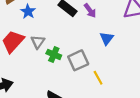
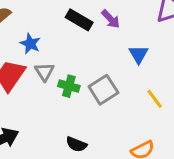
blue star: (28, 11) -> (30, 44), moved
yellow line: (98, 78) -> (155, 99), moved

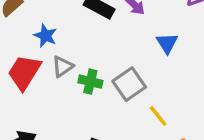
gray triangle: (45, 72) -> (63, 66), turned 30
yellow line: (155, 99) -> (158, 116), moved

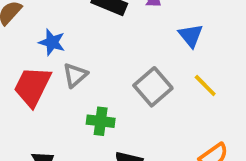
green cross: (90, 82) -> (101, 121), moved
yellow line: (158, 116) -> (205, 85), moved

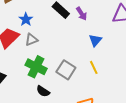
gray square: (153, 87) -> (66, 70), moved, turned -36
green cross: (101, 121) -> (36, 67), size x1.5

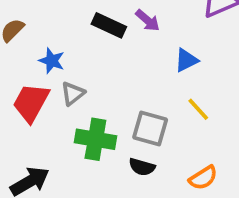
blue triangle: (95, 40) -> (186, 60), turned 40
black semicircle: (43, 91) -> (142, 167), moved

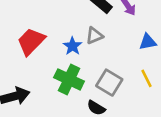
blue star: (52, 61) -> (72, 46), moved
gray triangle: (73, 94) -> (94, 36), moved

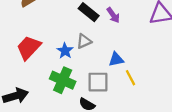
blue triangle: (148, 42) -> (116, 59), moved
gray square: (109, 83) -> (98, 82), turned -30

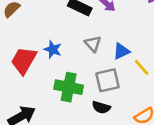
gray triangle: (84, 41) -> (93, 44), moved, turned -35
blue star: (65, 51) -> (53, 49), moved

